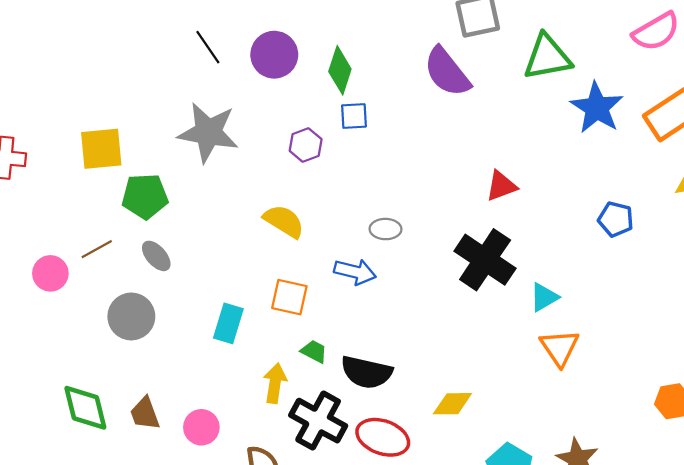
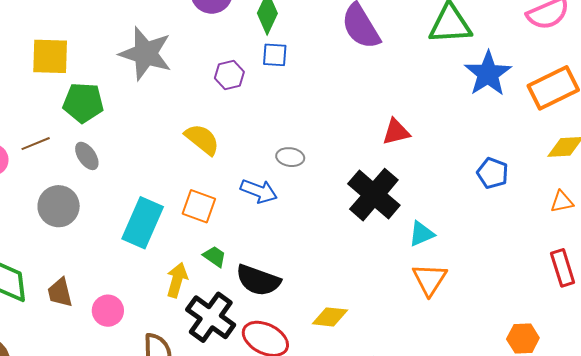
cyan rectangle: (228, 323) -> (143, 223), size x1.4

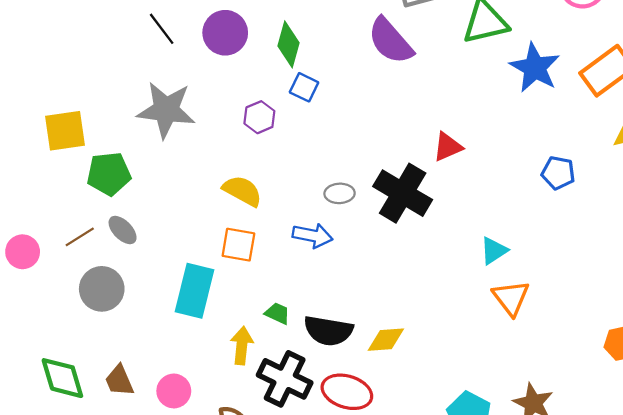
blue square: (275, 55) -> (304, 87), turned 32
brown line: (36, 144) -> (80, 237), moved
black cross: (374, 195) -> (403, 193), moved
orange square: (199, 206) -> (238, 245), moved
yellow diamond: (330, 317) -> (386, 340), moved

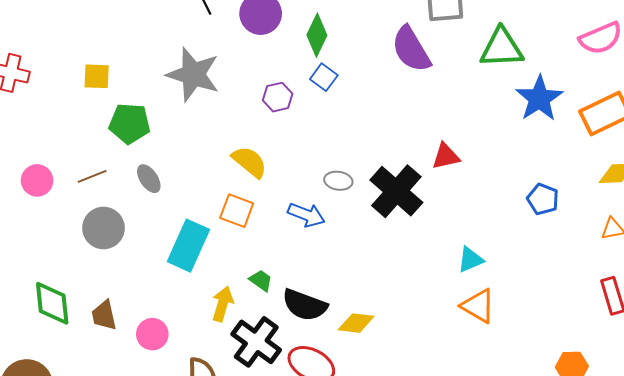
yellow square: (65, 131) -> (97, 76), size x0.7
gray ellipse: (123, 230) -> (149, 179), moved
orange triangle: (511, 298) -> (478, 306), turned -33

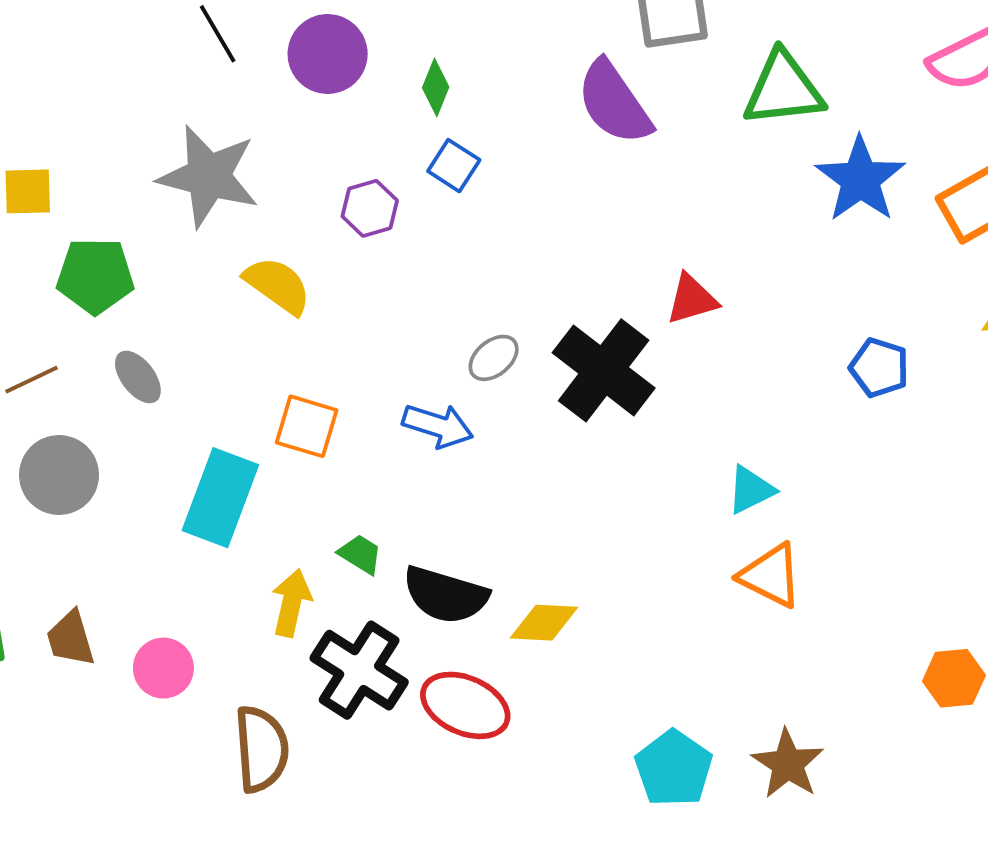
green diamond: (317, 35) -> (436, 87), size x0.7
yellow semicircle: (249, 162) -> (278, 285), moved
gray ellipse: (338, 181) -> (494, 358), turned -44

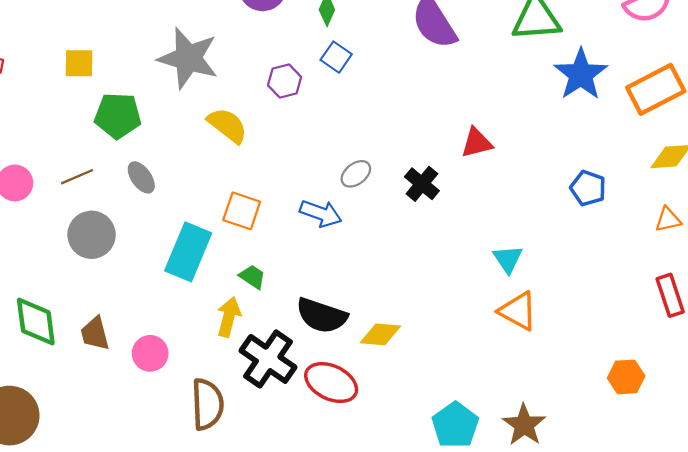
black cross: (604, 370) -> (422, 184), size x0.6
cyan triangle: (751, 490) -> (508, 259), turned -40
green trapezoid: (360, 554) -> (252, 277), moved

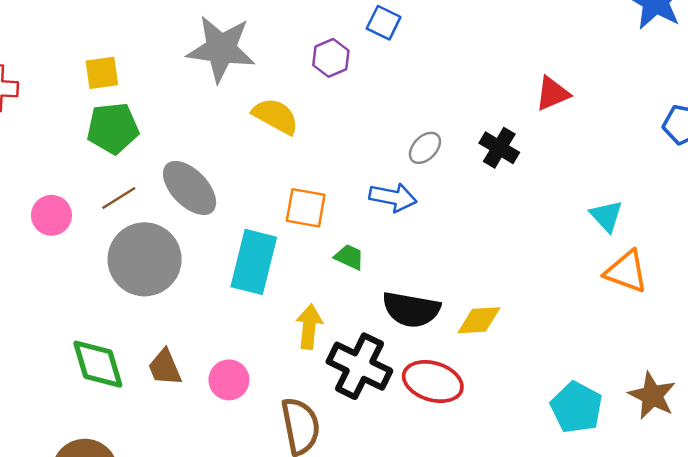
green pentagon: (118, 116) -> (113, 128), moved
gray ellipse: (141, 177) -> (190, 188), size x1.6
gray circle: (92, 235) -> (145, 259), size x1.4
green trapezoid: (252, 277) -> (349, 257), moved

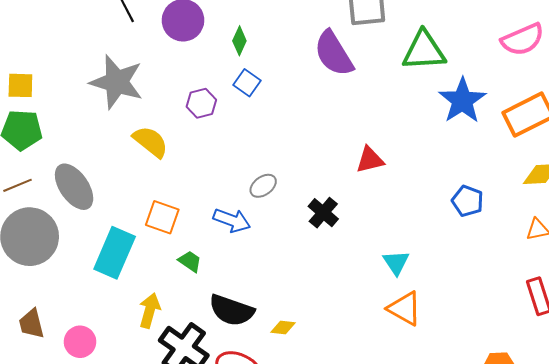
black cross: (499, 148) -> (323, 213), moved
yellow diamond: (479, 320) -> (283, 328), size x0.7

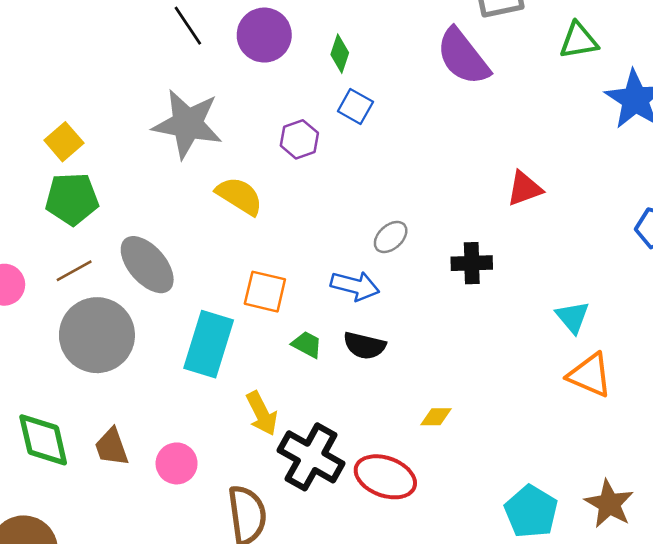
green triangle: (424, 51) -> (579, 41), size x0.7
yellow square: (20, 85) -> (64, 142), turned -36
black cross: (323, 213) -> (472, 263), turned -36
yellow arrow: (150, 310) -> (262, 413), turned 144
black semicircle: (231, 310) -> (365, 346), moved, size x0.7

